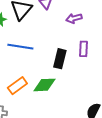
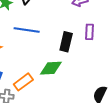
orange rectangle: (17, 86) -> (23, 82), moved

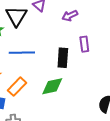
orange rectangle: (23, 82) -> (17, 87), moved

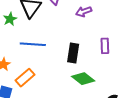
purple rectangle: (84, 44) -> (105, 46), moved
green diamond: (52, 86) -> (83, 79), moved, turned 45

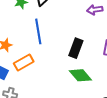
blue line: (33, 44) -> (38, 31), turned 65

